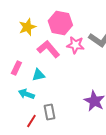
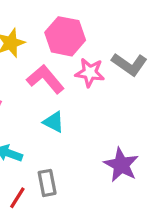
cyan triangle: (38, 75) -> (54, 122), moved, turned 40

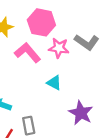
cyan triangle: (54, 122) -> (54, 83), moved

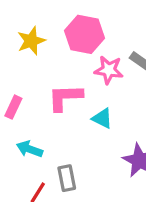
pink L-shape: (28, 53) -> (65, 97), moved, turned -52

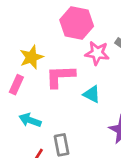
yellow star: (31, 41) -> (31, 57), moved

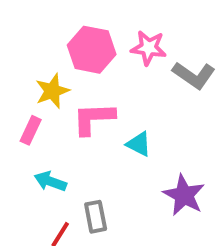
pink hexagon: (77, 23) -> (92, 50), moved
pink star: (97, 53) -> (149, 48), moved

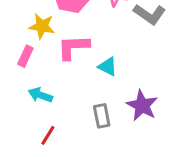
yellow star: (52, 91) -> (42, 26), turned 30
gray rectangle: (96, 217) -> (102, 116), moved

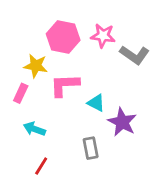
purple star: (142, 105) -> (122, 122), moved

